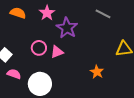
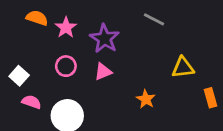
pink star: (47, 13) -> (66, 28), moved
pink triangle: (57, 52) -> (103, 72), moved

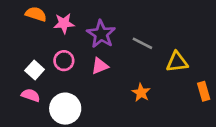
gray line: (154, 19) -> (142, 43), moved
pink star: (66, 28) -> (64, 23), turned 30
white square: (19, 76) -> (35, 70), moved

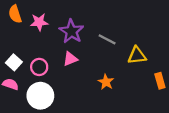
orange semicircle: (36, 14) -> (15, 14), turned -126
pink circle: (64, 61) -> (39, 67), moved

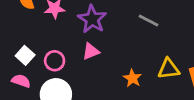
gray line: (107, 39) -> (148, 21), moved
yellow triangle: (137, 55) -> (169, 69), moved

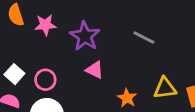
pink triangle: (91, 51) -> (95, 70), moved, turned 48

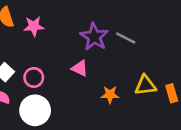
purple star: (85, 36) -> (94, 37), moved
orange star: (127, 98) -> (110, 95), turned -30

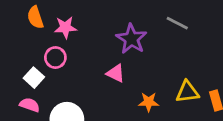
gray line: (126, 38) -> (177, 23), moved
pink circle: (34, 77) -> (55, 58), moved

